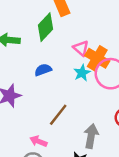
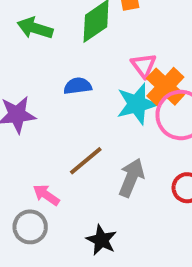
cyan star: (82, 73) -> (137, 104), size x1.5
gray arrow: (91, 136) -> (131, 178), moved

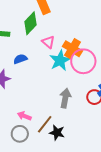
pink triangle: (144, 65) -> (48, 42), moved
blue semicircle: (78, 86) -> (20, 59), moved
brown line: (86, 161) -> (45, 124), moved

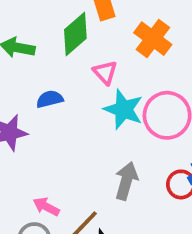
orange cross: (72, 49) -> (153, 39), moved
cyan star: (60, 61) -> (124, 109), turned -30

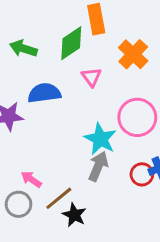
blue semicircle: (50, 99) -> (44, 93), size x1.5
cyan star: (124, 109) -> (100, 139), moved

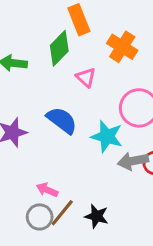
blue semicircle: (44, 93) -> (62, 120), moved, turned 56
gray arrow: (98, 166) -> (133, 161), moved, turned -112
brown line: (59, 198) -> (62, 213), moved

